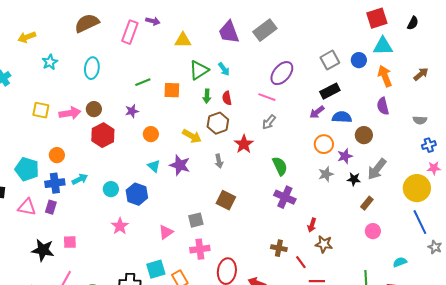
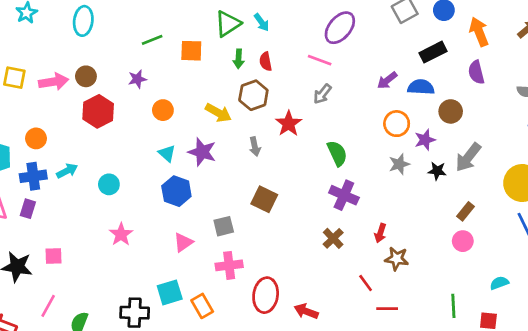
black rectangle: (330, 91) -> (433, 52), moved
blue hexagon: (137, 194) -> (176, 191), moved
brown rectangle: (367, 203) -> (465, 211), moved
brown cross: (279, 248) -> (333, 238), moved, turned 35

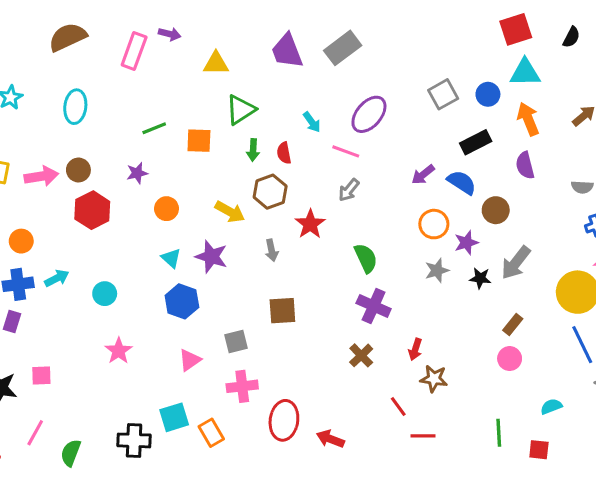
cyan arrow: (262, 22) -> (312, 122), moved
blue semicircle: (421, 87) -> (462, 182), turned 30
brown square: (264, 199) -> (282, 311), turned -30

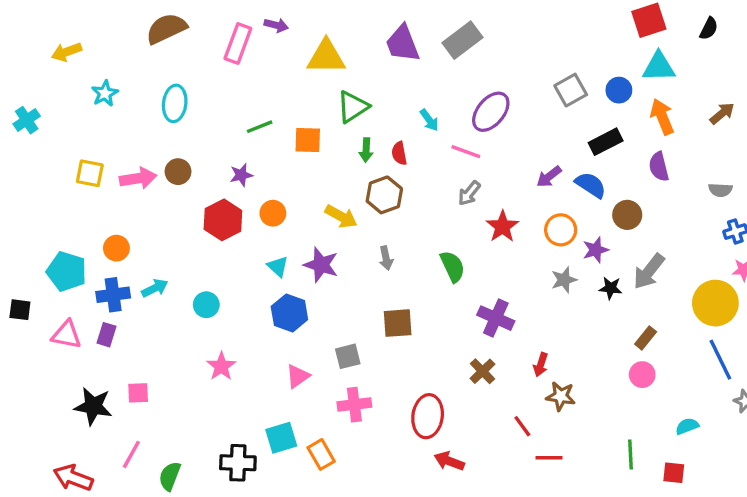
yellow triangle: (216, 63) -> (326, 57), size x1.4
red hexagon: (92, 210) -> (223, 220), moved
red star: (310, 224) -> (502, 227), moved
green semicircle: (366, 258) -> (453, 266), moved
red ellipse: (284, 420) -> (428, 416), moved

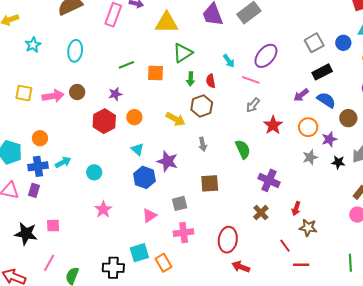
black rectangle: (606, 142) -> (322, 72), moved
purple star: (321, 265) -> (168, 161), moved

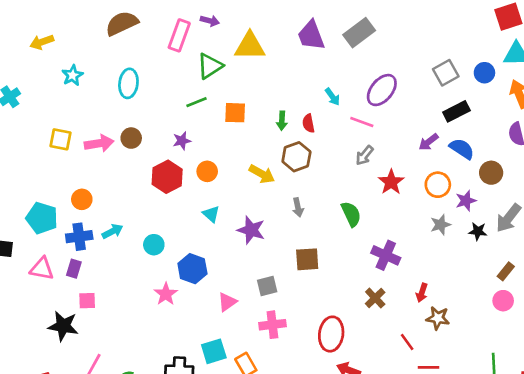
green triangle: (183, 53) -> (210, 66), moved
blue hexagon: (144, 177) -> (192, 269), moved
pink square: (53, 226) -> (87, 301), moved

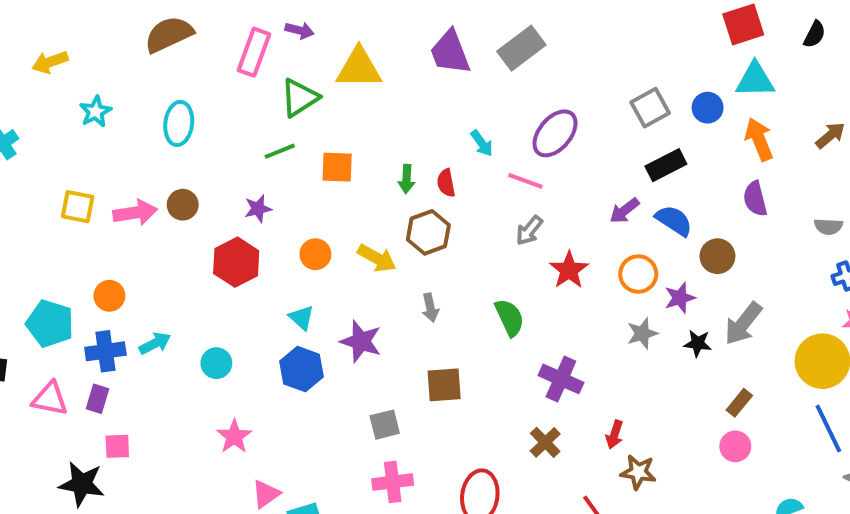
orange circle: (207, 171) -> (315, 254), moved
blue hexagon: (192, 269) -> (302, 369), moved
pink triangle: (227, 302) -> (266, 494), moved

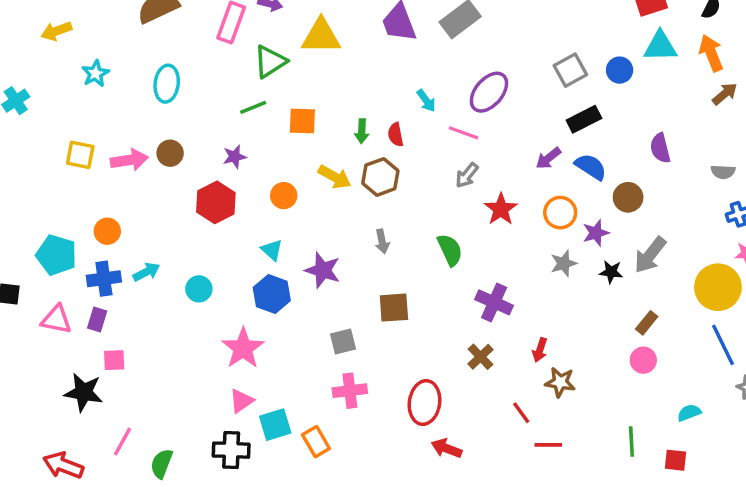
orange arrow: (759, 139) -> (711, 53), moved
yellow arrow: (377, 258) -> (335, 177), moved
pink star: (234, 436) -> (243, 348), moved, size x1.4

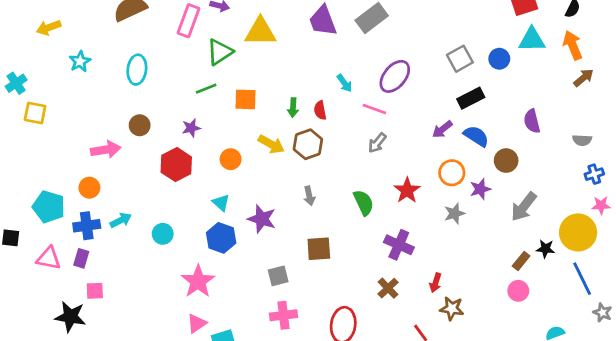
yellow square: (80, 155) -> (35, 113), moved
pink arrow: (129, 160) -> (106, 150), moved
red star: (501, 209) -> (407, 190), moved
black star: (611, 272) -> (545, 249), moved

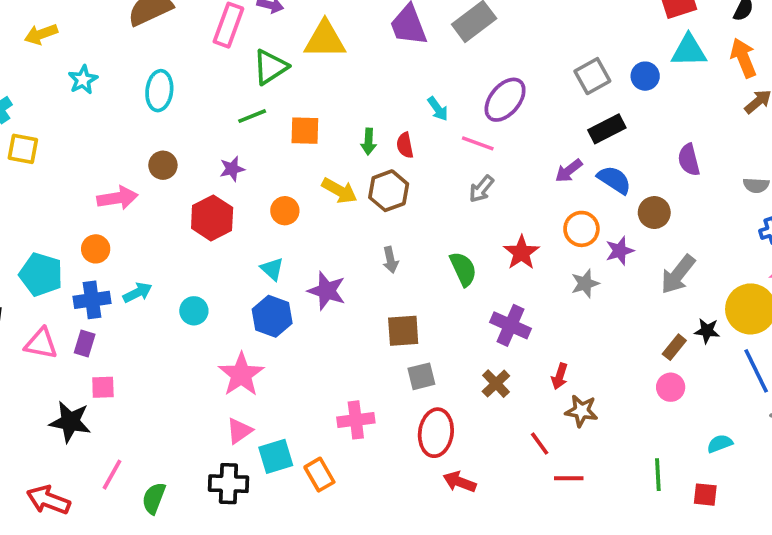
gray square: (278, 276) -> (421, 376), moved

